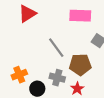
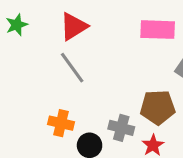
gray line: (56, 48) -> (72, 68), moved
orange cross: (19, 75) -> (61, 123), turned 35

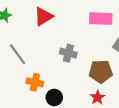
gray line: (72, 68) -> (18, 54), moved
gray cross: (121, 128) -> (68, 53), moved

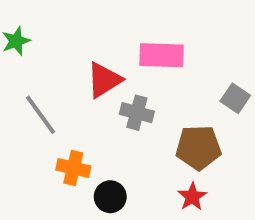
red triangle: (43, 16) -> (104, 80), moved
pink rectangle: (101, 19) -> (161, 55), moved

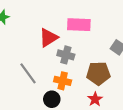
gray line: (41, 115) -> (28, 73), moved
orange cross: (73, 168) -> (63, 81), moved

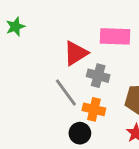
gray line: (28, 73) -> (66, 93), moved

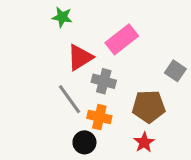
green star: (15, 27) -> (62, 17), moved, turned 30
pink rectangle: (115, 36) -> (122, 39), turned -40

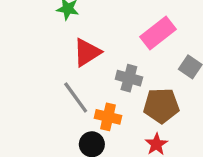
pink rectangle: (122, 39) -> (158, 33), moved
gray cross: (104, 81) -> (129, 78), moved

